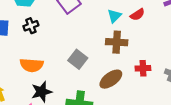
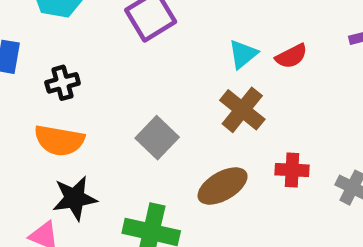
black cross: (31, 26) -> (63, 83), moved
brown cross: (117, 42) -> (242, 110), turned 30

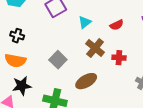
cyan triangle: (243, 54) -> (85, 22), moved
black cross: (63, 83) -> (17, 36), turned 32
red cross: (292, 170) -> (119, 58), moved

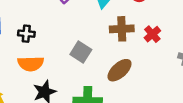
brown cross: (95, 48) -> (122, 29), turned -30
red cross: (119, 58) -> (152, 34), turned -32

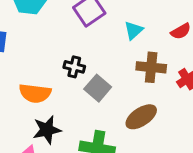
black cross: (26, 34) -> (74, 67), moved

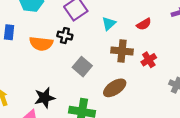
black cross: (74, 67) -> (65, 36), moved
orange semicircle: (35, 93) -> (41, 44), moved

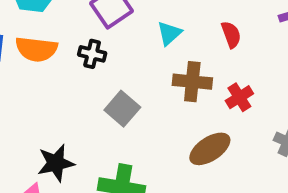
red semicircle: (144, 24) -> (231, 35), turned -80
orange semicircle: (41, 44) -> (36, 49), moved
brown ellipse: (115, 88) -> (210, 149), moved

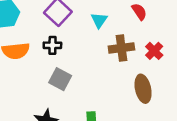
gray square: (122, 109) -> (60, 79), moved
brown ellipse: (210, 149) -> (143, 89), turned -56

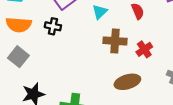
gray square: (60, 79) -> (18, 57), moved
brown ellipse: (143, 89) -> (127, 82), turned 75

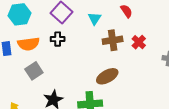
gray square: (18, 57) -> (34, 71), turned 30
brown ellipse: (127, 82) -> (107, 76), moved

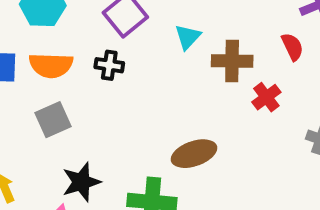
red semicircle: (126, 11) -> (292, 47), moved
brown cross: (113, 40) -> (232, 61), moved

